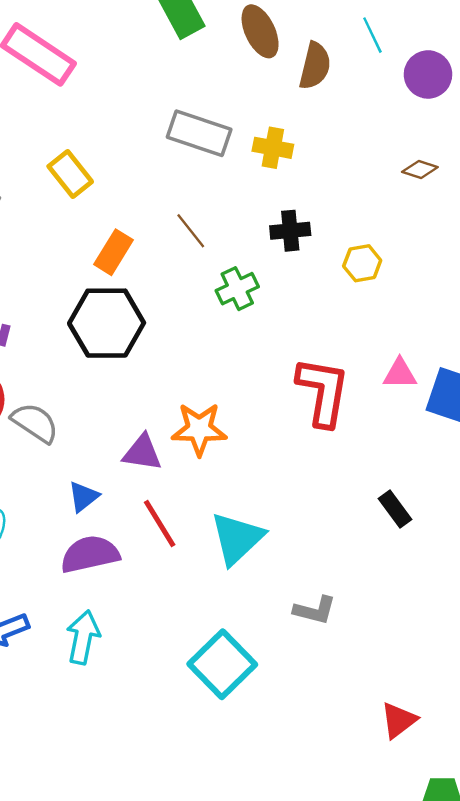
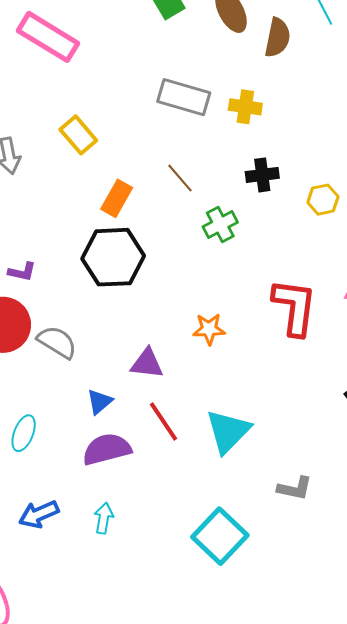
orange star: (199, 429) -> (209, 329), moved, size x0.7
cyan arrow: (83, 637) -> (104, 518), size x0.7

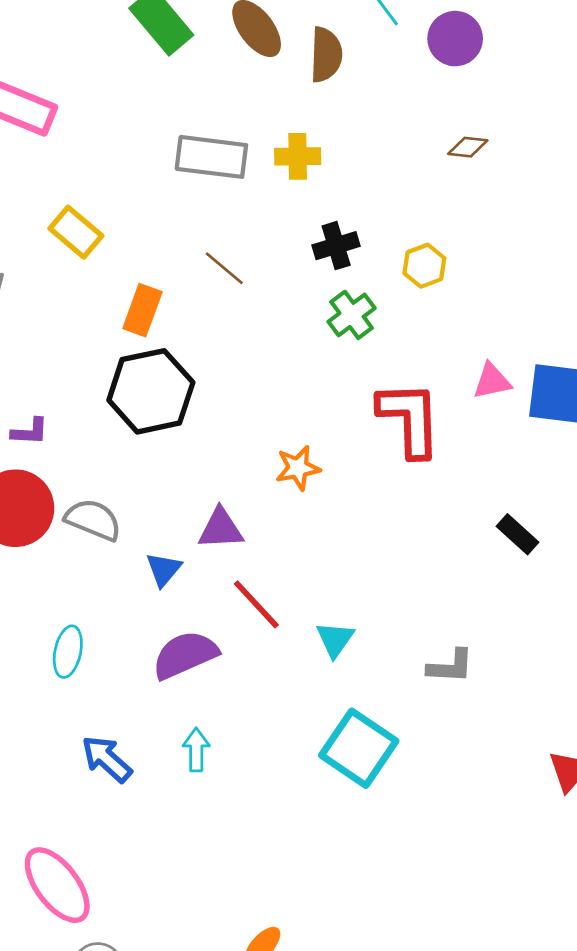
green cross: (220, 225) -> (352, 315), moved
blue triangle: (100, 402) -> (164, 569), moved
cyan triangle: (228, 431) -> (335, 639), moved, size x0.6
blue arrow: (39, 514) -> (107, 759), turned 75

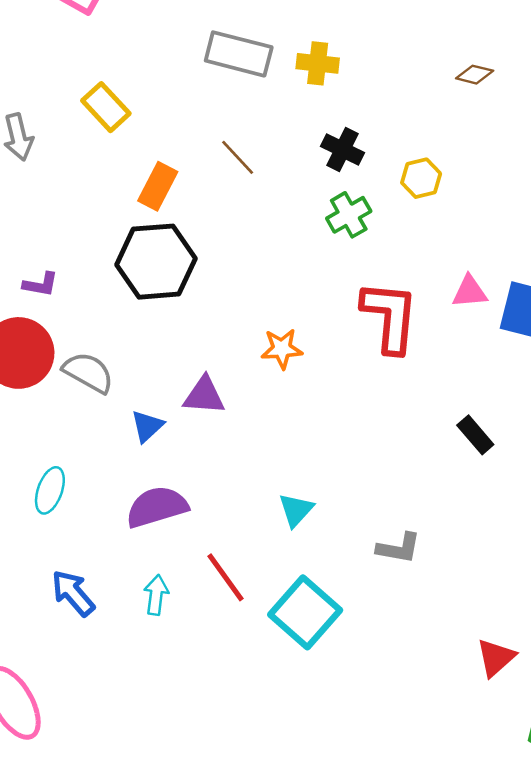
black cross: (336, 246) -> (343, 150), turned 36
red line: (256, 604) -> (226, 577), moved

